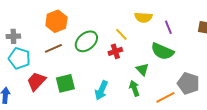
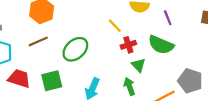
green ellipse: (86, 41) -> (75, 49), moved
red cross: (115, 51) -> (128, 45), moved
red trapezoid: (36, 81) -> (19, 79), turned 65

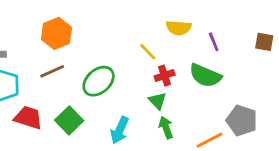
green triangle: (138, 65) -> (158, 101), moved
green square: (52, 81) -> (69, 120), turned -30

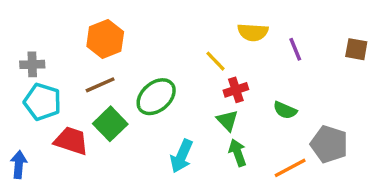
green semicircle: (205, 76) -> (285, 110), moved, size x0.6
green square: (69, 120) -> (110, 124), moved

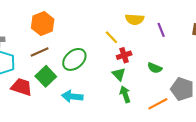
cyan arrow: (182, 156) -> (72, 96), moved, turned 72

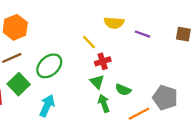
purple line: (161, 30) -> (142, 34), turned -48
green semicircle: (155, 68) -> (123, 90), moved
cyan arrow: (72, 96) -> (47, 106), turned 108

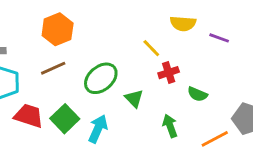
green triangle: (97, 82) -> (134, 98), moved
green square: (19, 84) -> (65, 119), moved
green semicircle: (123, 90) -> (197, 94), moved

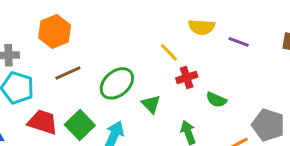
orange hexagon: (58, 29) -> (55, 31), moved

